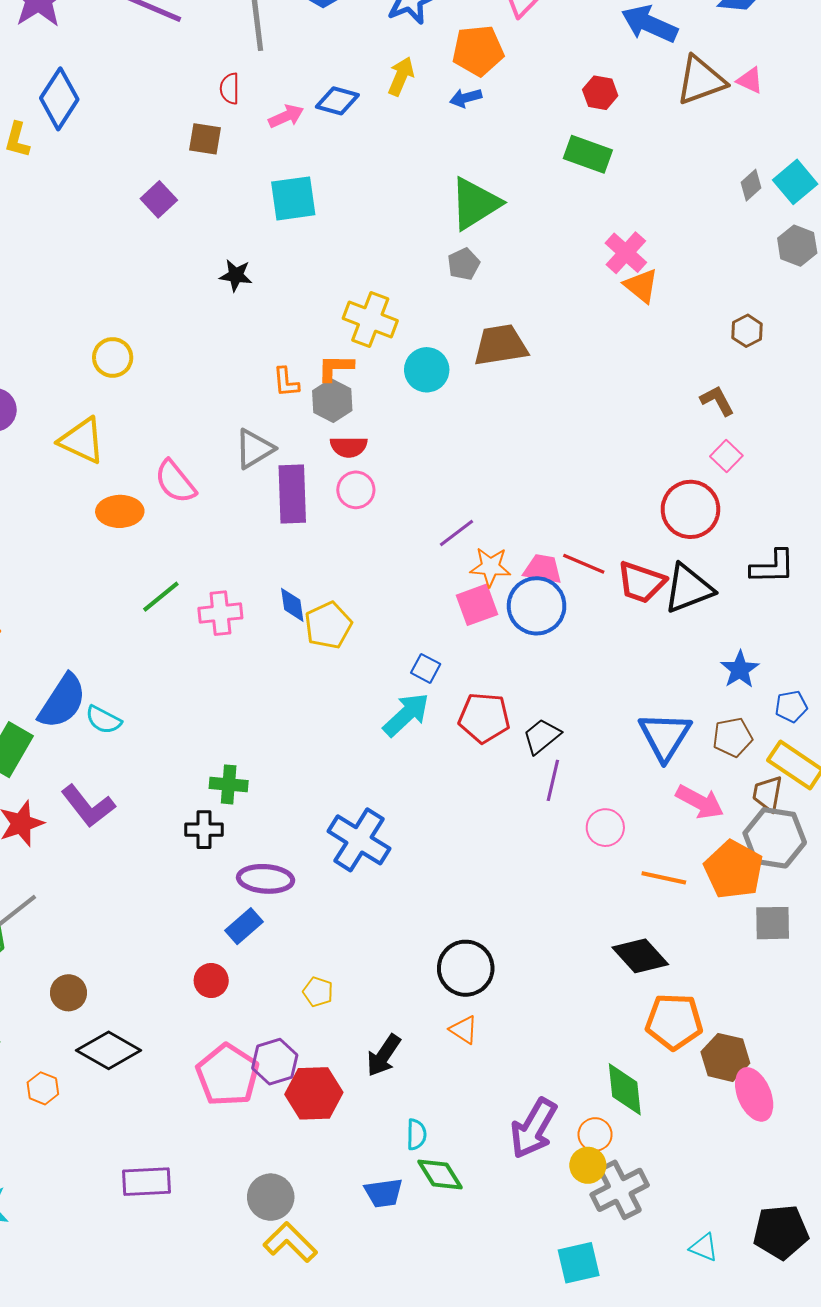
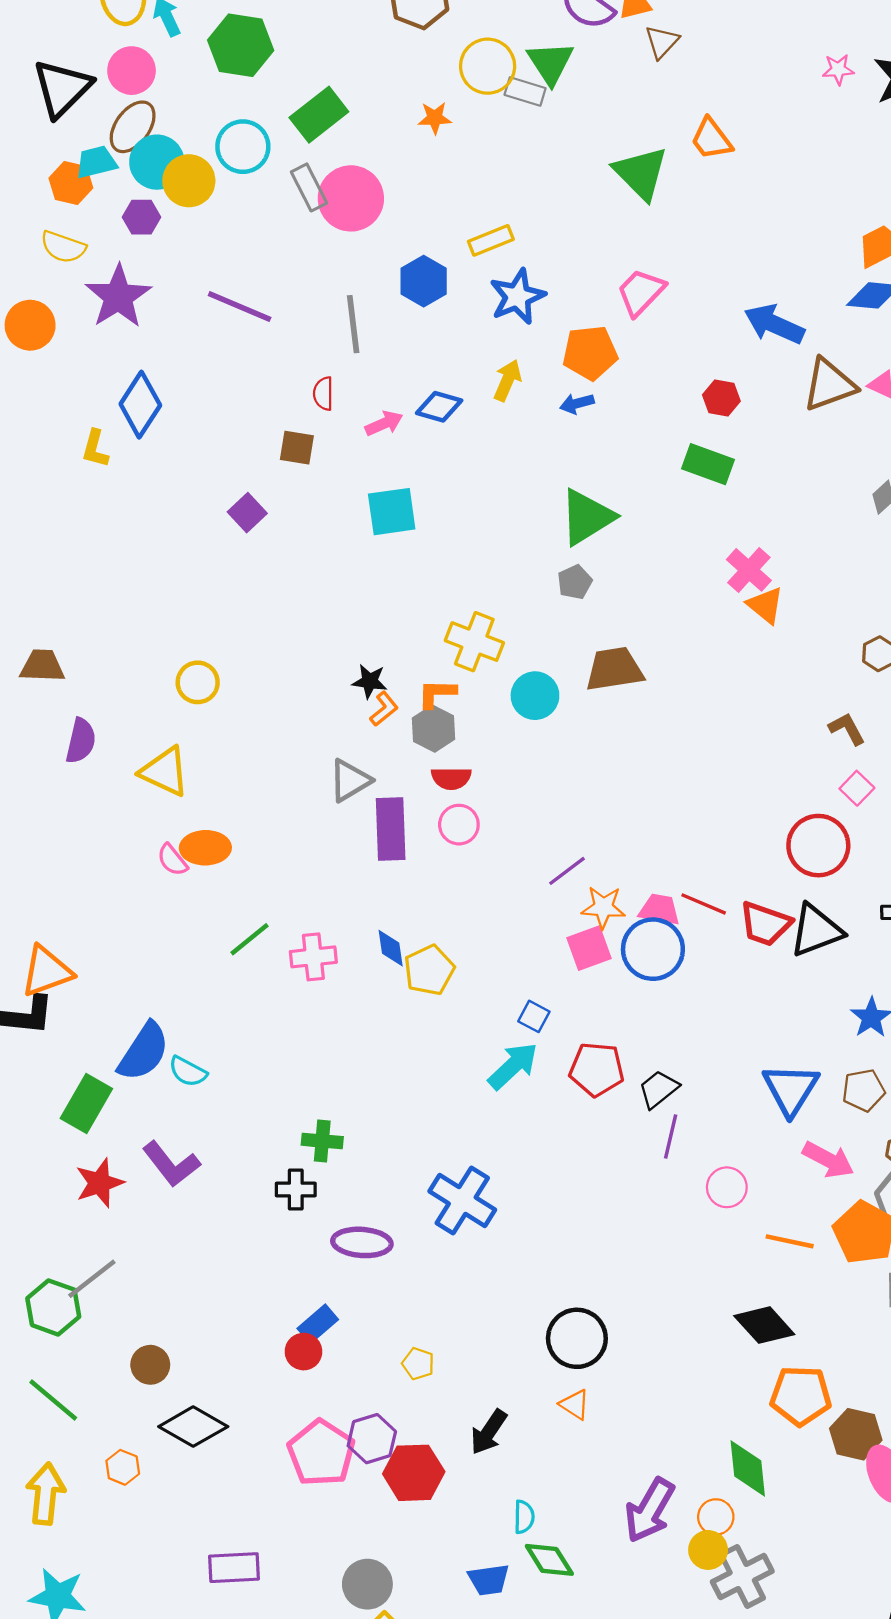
black star: (236, 275) -> (370, 681), moved
orange L-shape: (286, 382) -> (384, 709), turned -124
pink semicircle: (175, 482) -> (172, 860), moved, size x0.7
blue rectangle: (244, 926) -> (318, 1324), moved

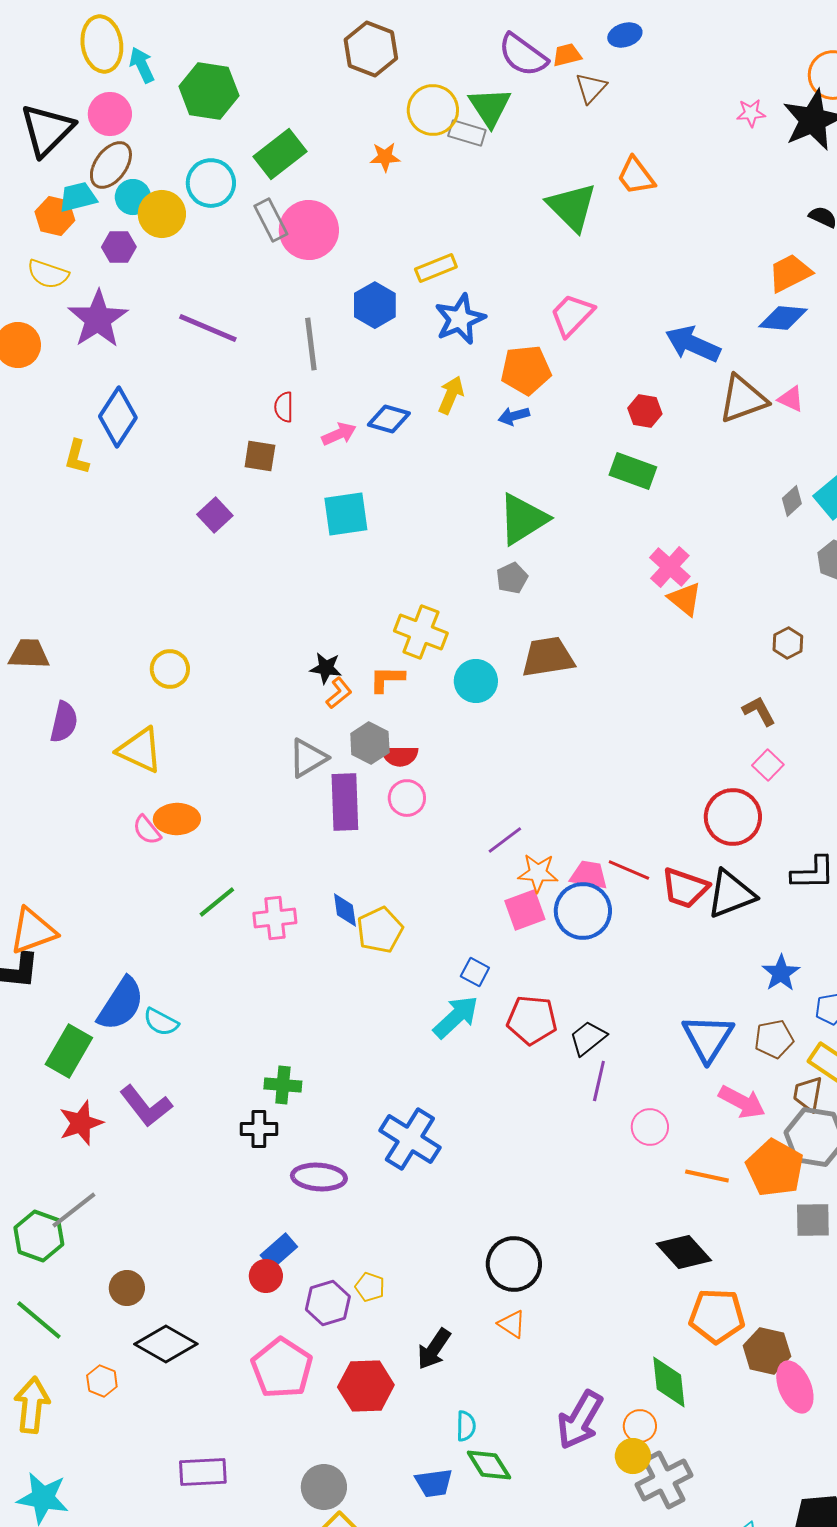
cyan circle: (157, 162) -> (133, 197), size x0.7
gray hexagon: (434, 729) -> (370, 743), moved
purple hexagon: (372, 1439) -> (328, 1303), moved

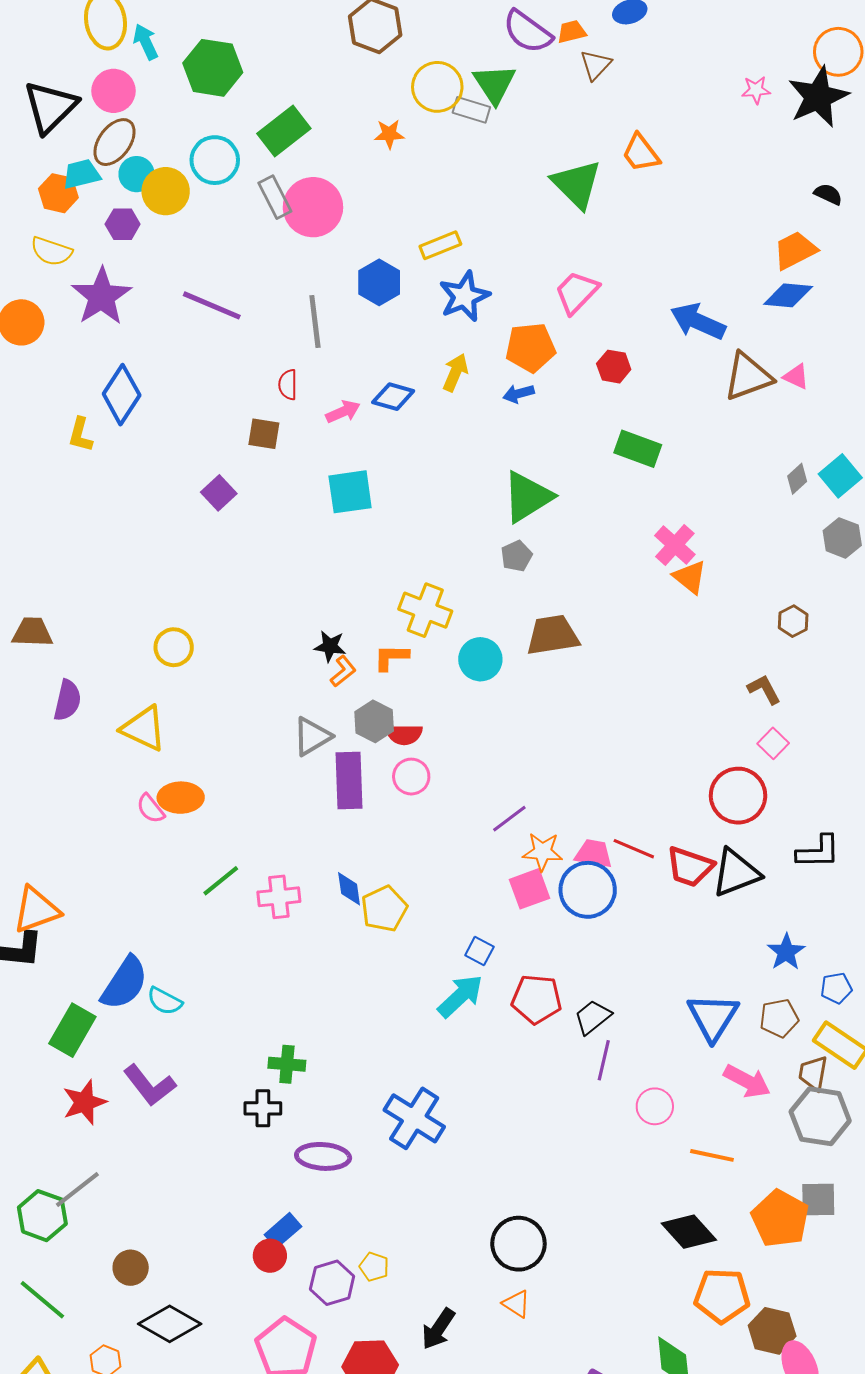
red hexagon: (645, 411) -> (614, 367), moved
orange pentagon: (775, 1168) -> (780, 1219), moved

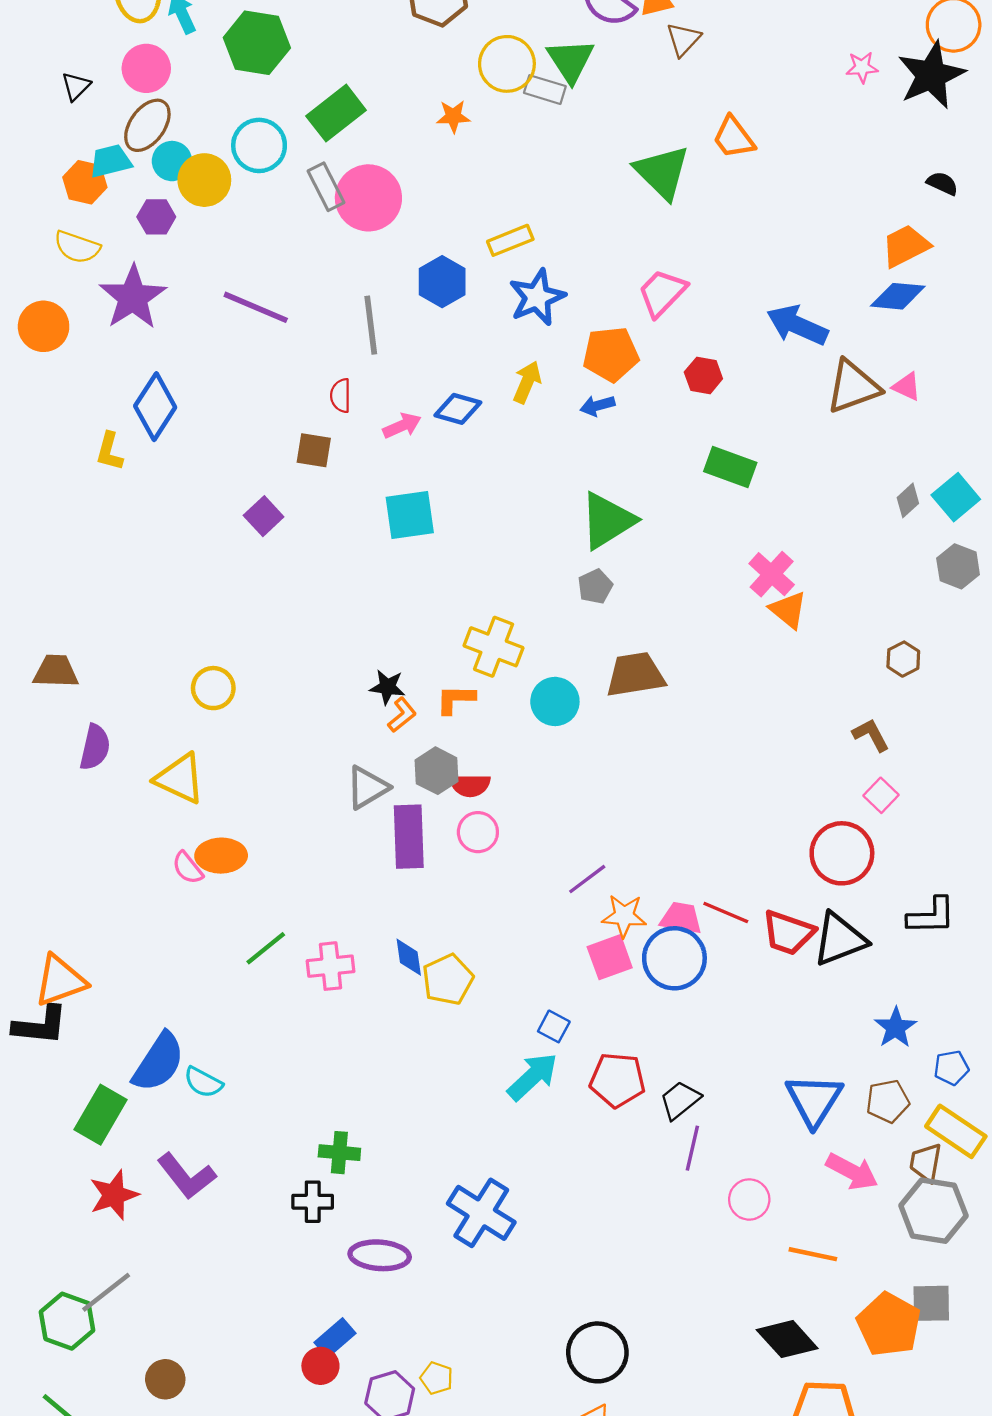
black triangle: (50, 107) -> (76, 86), size x0.5

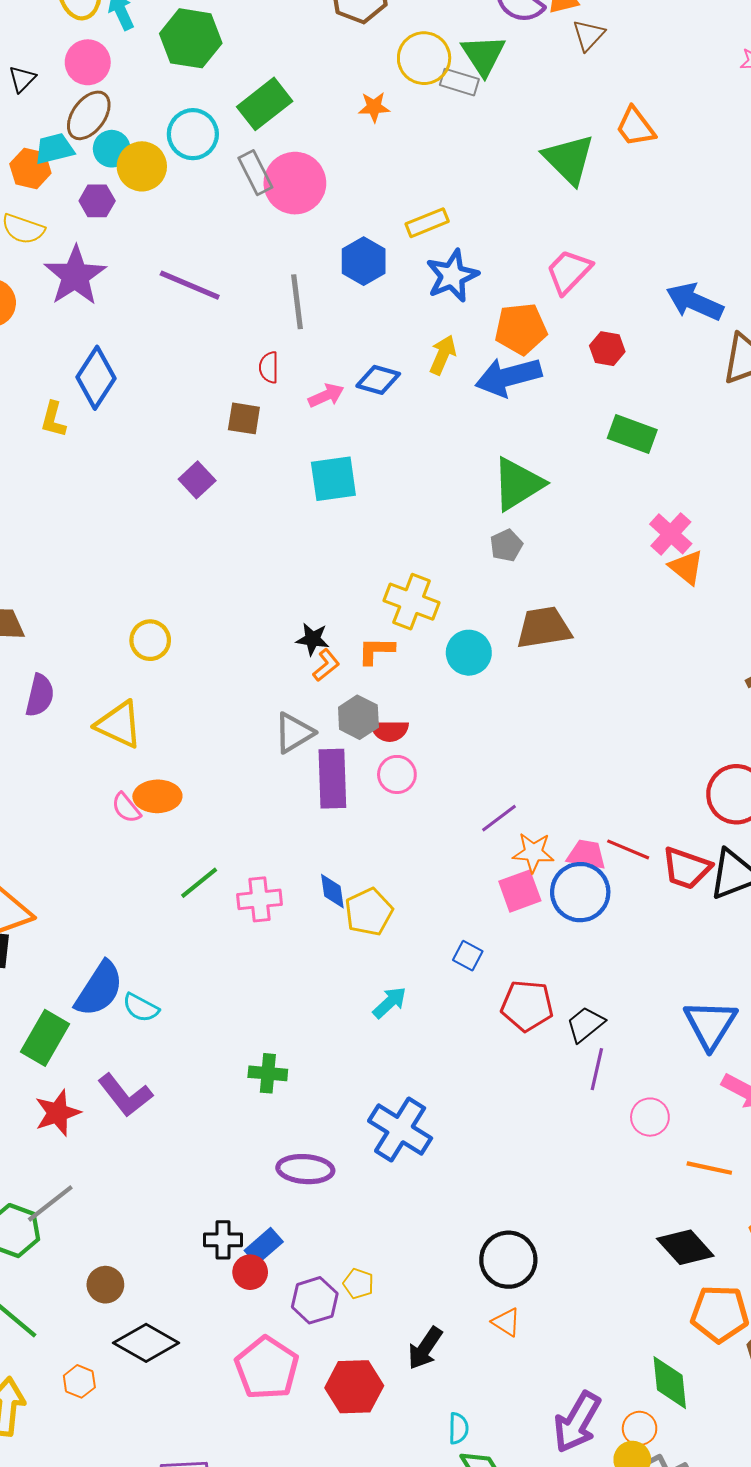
blue arrow: (597, 406) -> (508, 377), size x2.0
cyan arrow: (533, 1077) -> (390, 1002), moved, size x0.7
black cross: (313, 1202) -> (223, 1240), moved

